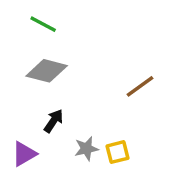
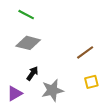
gray star: (86, 149) -> (52, 90), size x1.5
yellow square: (118, 152) -> (91, 82), moved

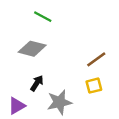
green line: (26, 15) -> (43, 17), moved
yellow square: (91, 82) -> (94, 86), moved

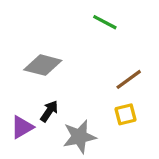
green line: (43, 17) -> (105, 22), moved
purple triangle: (17, 106) -> (22, 127), moved

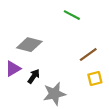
yellow square: (126, 114) -> (95, 78), moved
purple triangle: (22, 127) -> (13, 69), moved

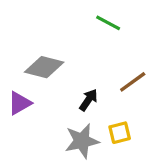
black arrow: (34, 76) -> (88, 100), moved
yellow square: (95, 78) -> (120, 133), moved

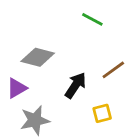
black arrow: (88, 100) -> (76, 85), size x1.4
gray star: (82, 141) -> (35, 120), moved

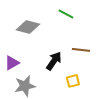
gray diamond: (38, 57) -> (28, 27), moved
brown line: (113, 70) -> (81, 50), turned 42

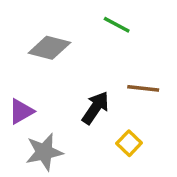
yellow square: (73, 81) -> (129, 143), turned -32

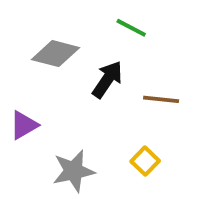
black arrow: (95, 108) -> (107, 79), moved
gray star: (44, 152) -> (73, 171), moved

